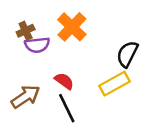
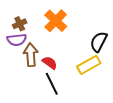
purple semicircle: (37, 45) -> (17, 40), moved
brown arrow: (26, 96) -> (31, 55), moved, turned -60

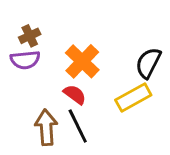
orange cross: (56, 21) -> (82, 61), moved
brown arrow: (31, 55) -> (46, 127), moved

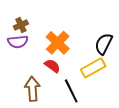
black line: (78, 126) -> (71, 91), moved

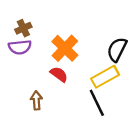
brown arrow: (32, 89) -> (36, 100), size x0.7
black line: (71, 91) -> (97, 103), moved

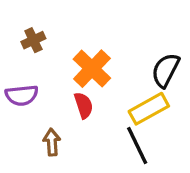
purple semicircle: (20, 47) -> (22, 95), moved
red semicircle: (59, 74) -> (84, 105), turned 36

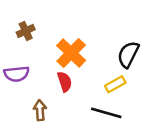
yellow rectangle: (149, 109) -> (115, 84), size x0.7
black line: (137, 145) -> (106, 113), turned -48

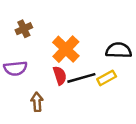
black semicircle: (128, 54) -> (119, 50), turned 65
black line: (106, 113) -> (81, 78), moved, turned -32

